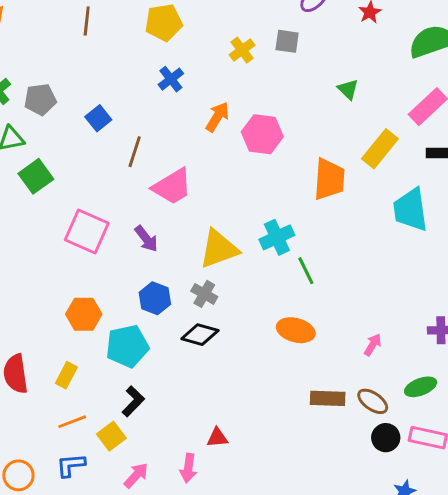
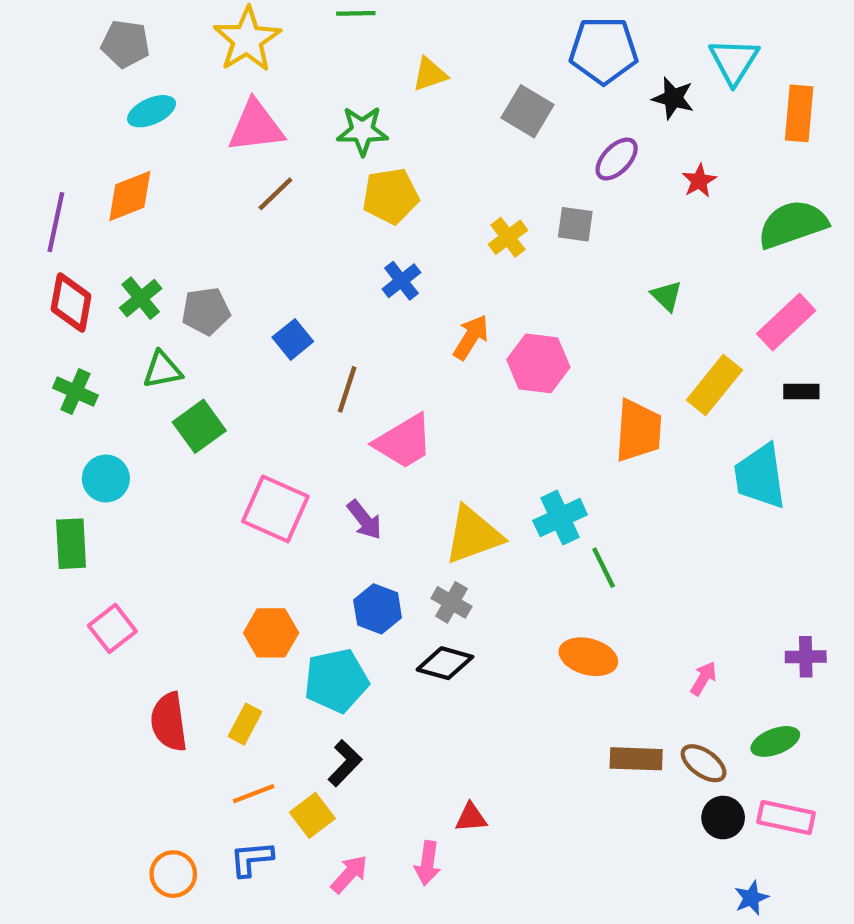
brown line: (87, 21) -> (275, 194), turned 40

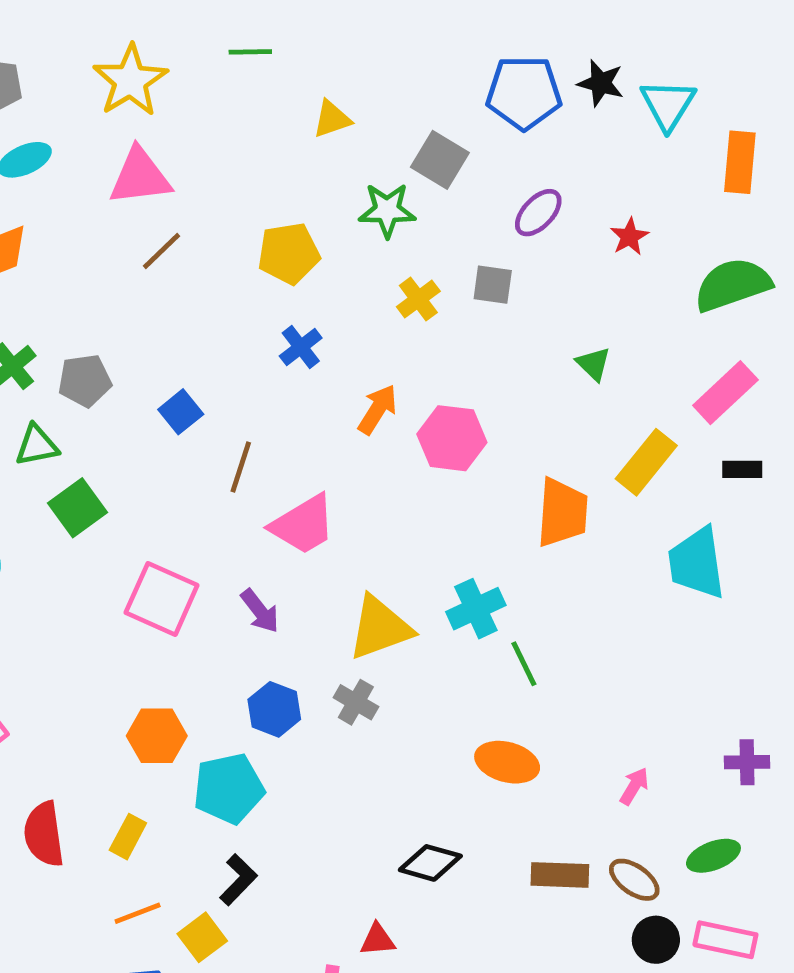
black star: (673, 98) -> (601, 83), moved
green star: (362, 131) -> (387, 210), moved
black diamond: (445, 663) -> (430, 863), moved

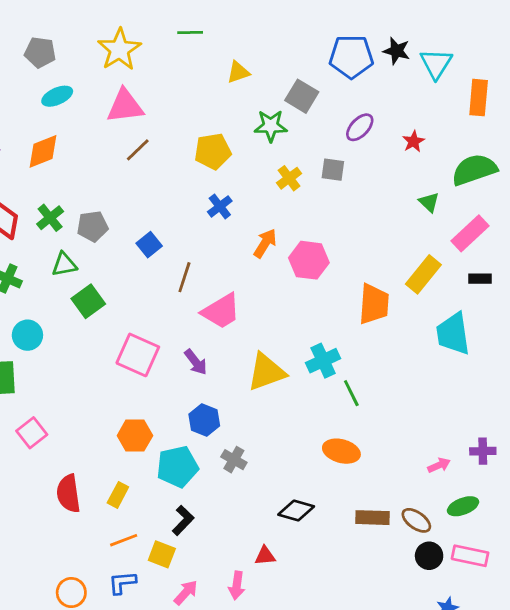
green triangle: (593, 364) -> (429, 202), moved
gray cross: (356, 702) -> (234, 460), moved
pink arrow: (634, 786) -> (439, 465), moved, turned 35
yellow square: (202, 937) -> (162, 554), turned -32

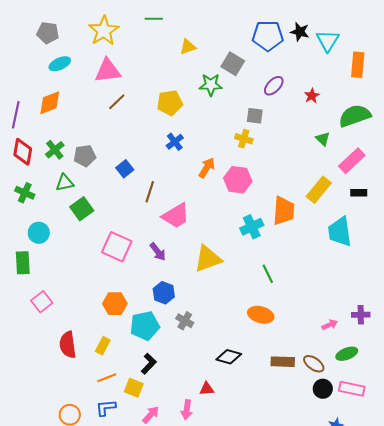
yellow cross: (289, 178) -> (244, 139), moved, turned -36
cyan cross: (323, 361) -> (252, 227), moved

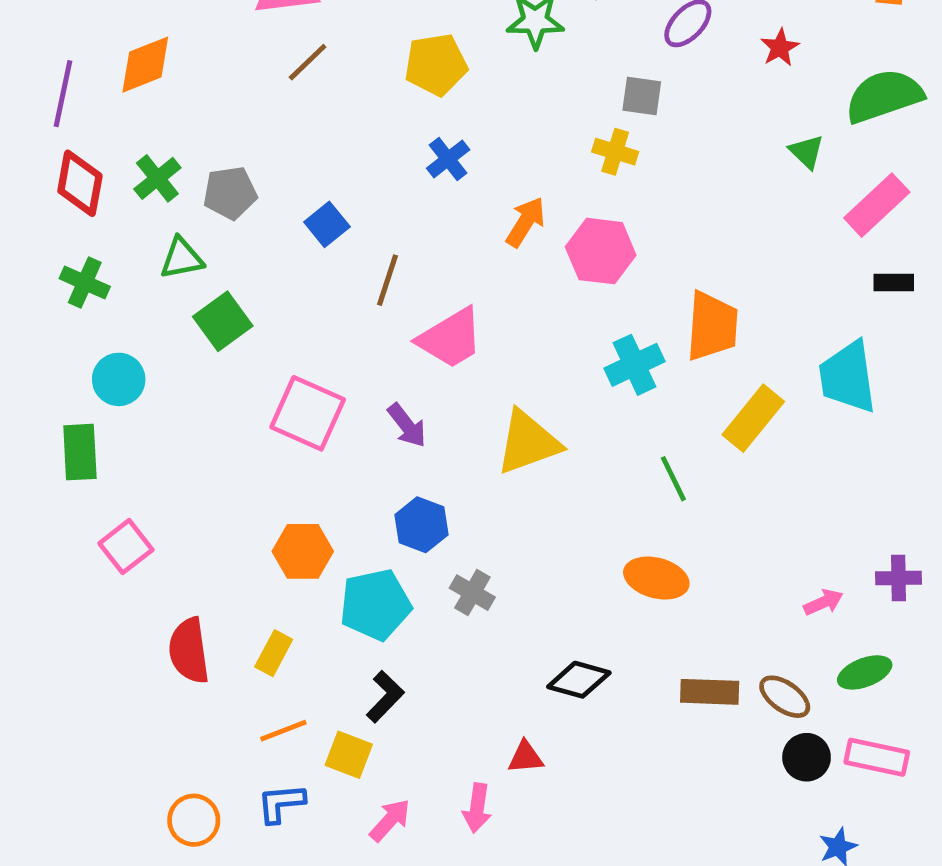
yellow rectangle: (319, 190) -> (753, 418), moved

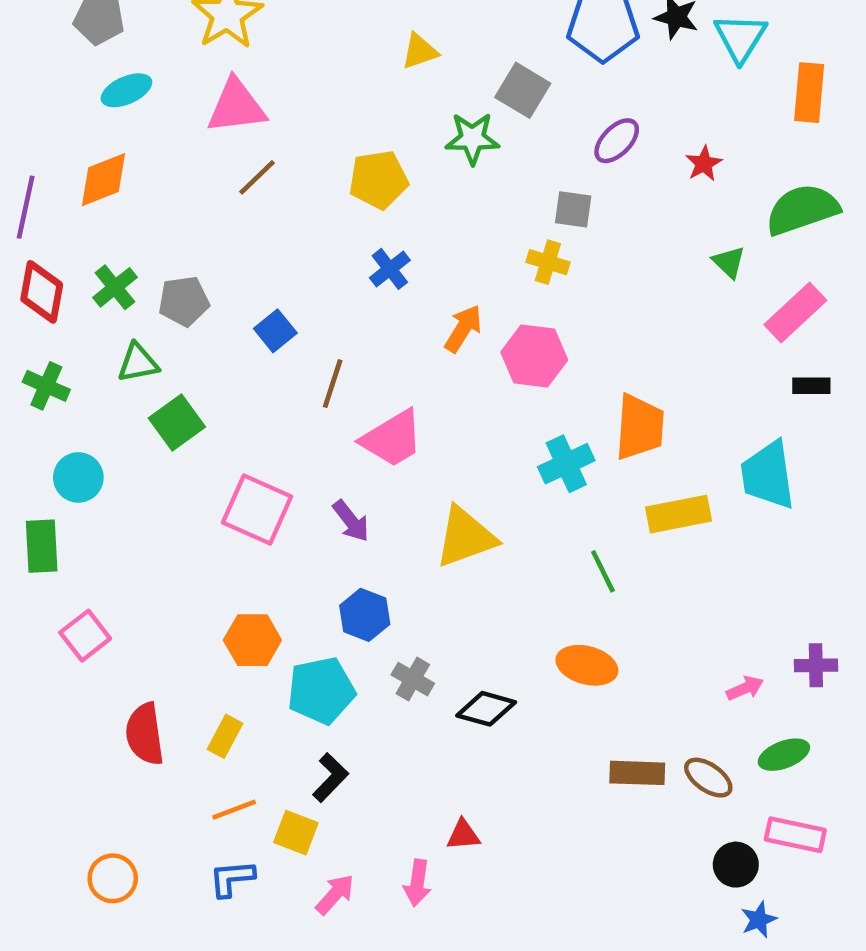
yellow rectangle: (753, 418) -> (679, 514), turned 40
black diamond: (579, 680) -> (486, 709), moved
black circle: (807, 757) -> (736, 865), moved
orange circle: (194, 820) -> (113, 878), moved

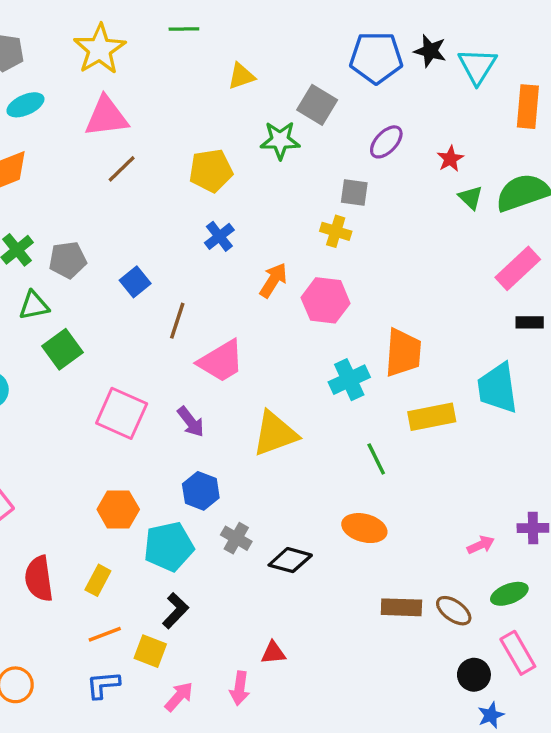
green triangle: (729, 262) -> (471, 198), moved
pink rectangle: (795, 835) -> (518, 653), turned 48

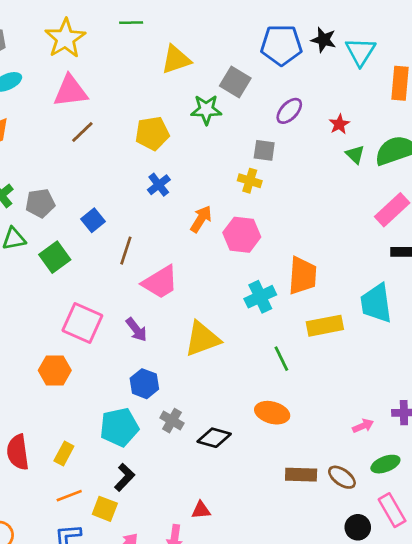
yellow triangle: (241, 76) -> (176, 60), size x1.4
green square: (63, 349) -> (55, 257), moved
orange hexagon: (118, 509) -> (55, 370), moved

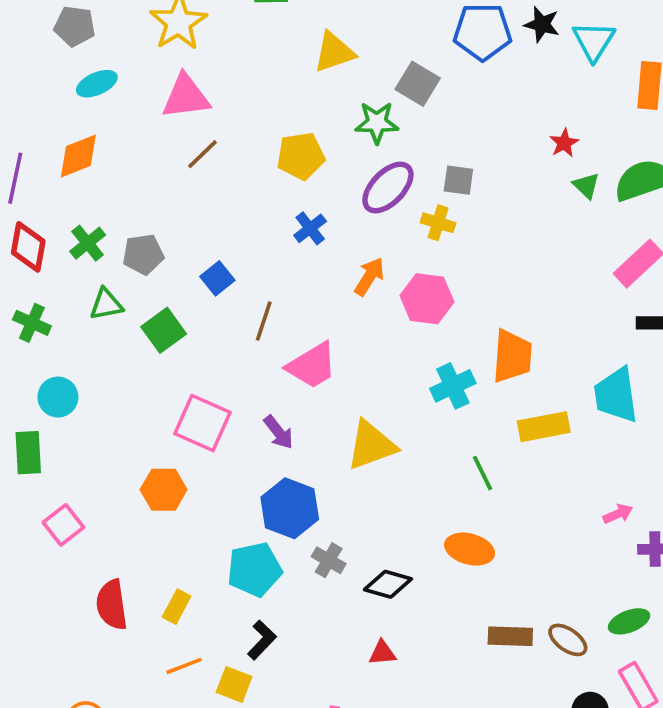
purple ellipse: (289, 111) -> (388, 188), moved, size x1.4
blue hexagon: (144, 384) -> (290, 508), size x1.4
pink arrow: (363, 426) -> (618, 514), moved
red triangle: (201, 510) -> (382, 653), moved

